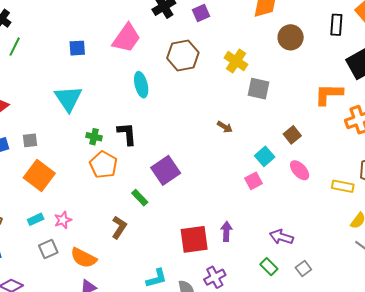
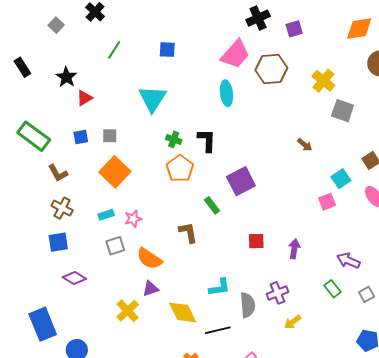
pink trapezoid: (126, 38) -> (235, 54), moved
green line: (15, 47) -> (114, 50), moved
brown L-shape: (119, 227) -> (188, 232), turned -50
red square: (194, 239) -> (256, 241), moved, size x0.6

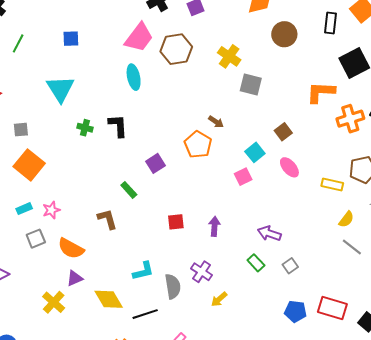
orange pentagon: (180, 168) -> (198, 145), moved
purple square: (241, 181) -> (156, 163), size x0.7
purple cross: (278, 293) -> (202, 272), turned -30

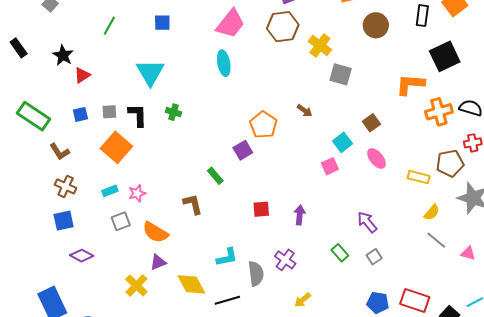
brown hexagon: (176, 49) -> (283, 27), moved
black L-shape: (118, 126) -> (138, 115), moved
orange pentagon: (198, 145) -> (263, 125), moved
purple arrow: (269, 233) -> (367, 222), moved, turned 30
yellow arrow: (219, 299) -> (303, 300), moved

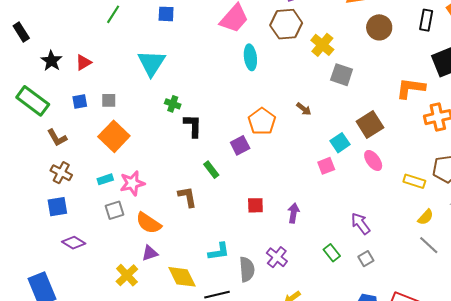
black star: (63, 55) -> (51, 61), moved
cyan ellipse: (224, 63) -> (250, 57), moved
black L-shape: (138, 115) -> (193, 126), moved
brown square: (371, 123) -> (370, 125), size x1.5
pink star: (137, 193) -> (132, 183), size x1.4

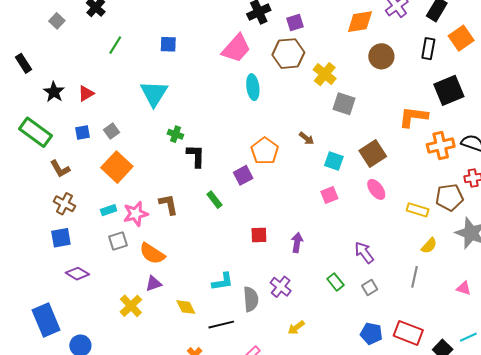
gray square: (109, 100) -> (111, 131), turned -35
cyan square: (340, 143) -> (334, 161), moved, turned -36
brown L-shape: (187, 197) -> (168, 204), moved
gray line: (429, 245) -> (415, 277), moved, turned 60
yellow diamond: (182, 277) -> (186, 307), size x0.7

